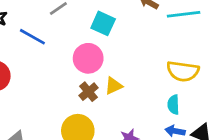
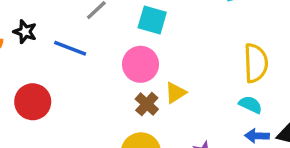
yellow semicircle: (183, 71) -> (256, 63), turned -92
cyan semicircle: (173, 105) -> (250, 105), turned 126

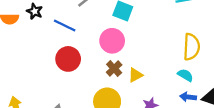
yellow triangle: (176, 93) -> (135, 75), moved
red circle: (33, 102) -> (68, 59), moved

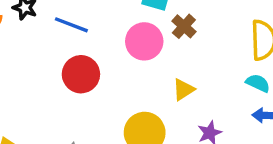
brown cross: (114, 69) -> (184, 26), moved

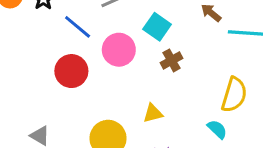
pink circle: (144, 41) -> (119, 50), moved

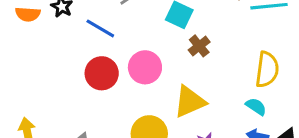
pink circle: (119, 50) -> (145, 67), moved
yellow triangle: (153, 113) -> (190, 102), size x1.6

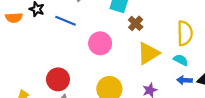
red circle: (102, 73) -> (58, 79), moved
yellow triangle: (190, 102) -> (148, 53), moved

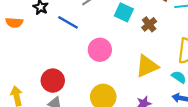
orange semicircle: (14, 18) -> (14, 22), moved
brown cross: (136, 23) -> (149, 24), moved

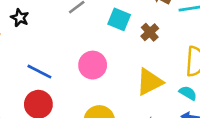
blue line: (68, 22) -> (39, 72), moved

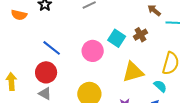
cyan square: (119, 19) -> (117, 38), moved

